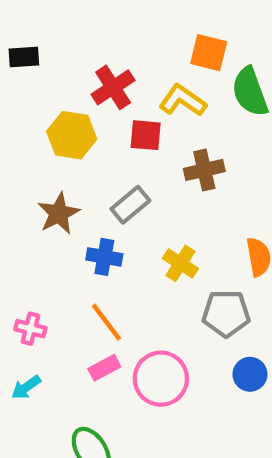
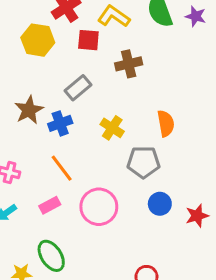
brown star: (59, 213) -> (29, 110), moved
blue cross: (104, 257) -> (60, 123), turned -30
pink rectangle: (104, 368) -> (50, 205), moved

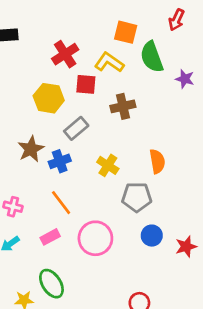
purple star: (196, 16) -> (185, 79), moved
yellow hexagon: (38, 40) -> (49, 98), moved

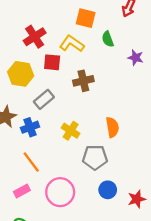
green semicircle: (152, 57) -> (108, 39), size x0.6

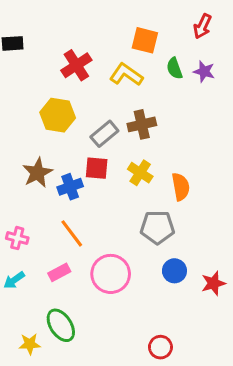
purple star: (136, 58) -> (204, 71), moved
red square: (52, 62) -> (97, 168), moved
gray rectangle: (44, 99) -> (104, 134), moved
yellow cross: (71, 131) -> (140, 173), moved

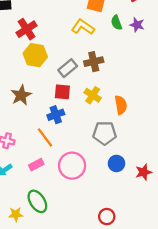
red cross: (76, 65) -> (27, 29), moved
blue cross: (70, 187) -> (56, 115), moved

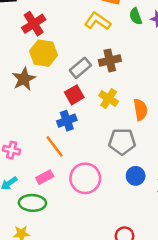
red square: (62, 92) -> (74, 95), turned -35
brown star: (21, 95) -> (24, 79), moved
green ellipse: (37, 201) -> (32, 203), moved, turned -55

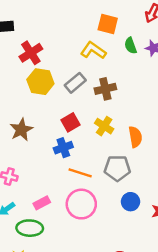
gray rectangle: (80, 68) -> (75, 83), moved
brown star: (24, 79) -> (21, 130), moved
orange line: (55, 146) -> (80, 173), moved, turned -35

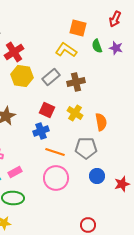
red square: (70, 122) -> (47, 110), turned -35
pink rectangle: (42, 203) -> (15, 172), moved

